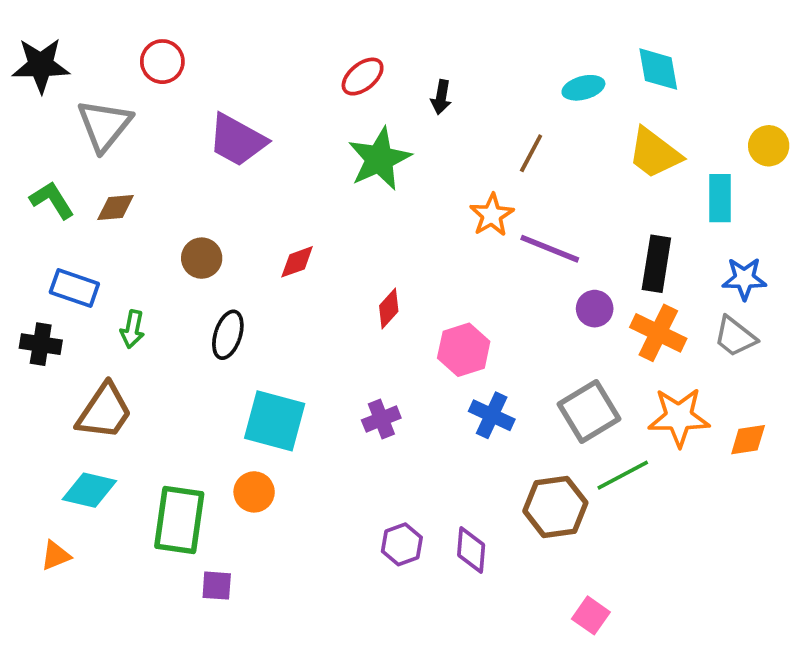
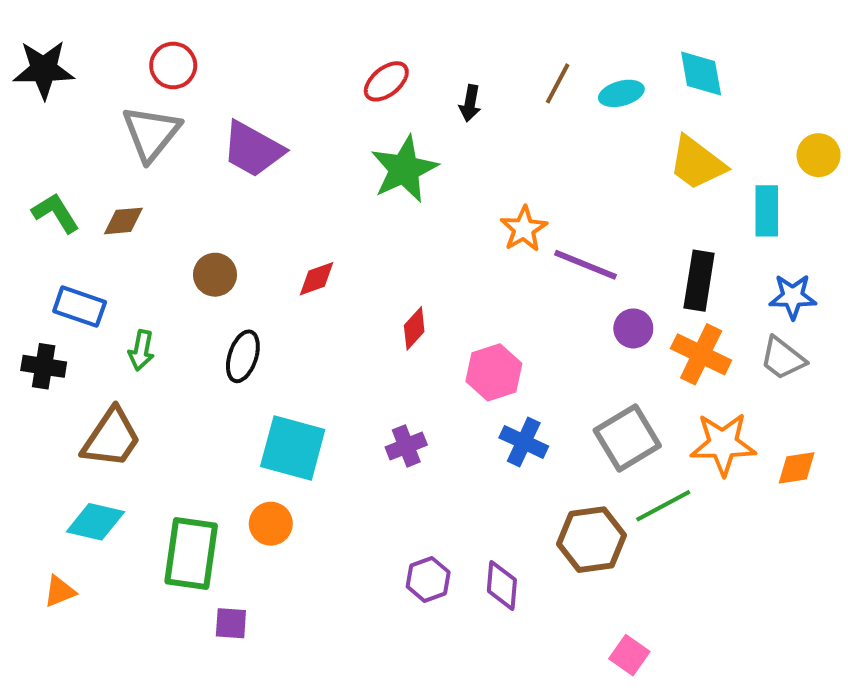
gray triangle: (104, 125) -> (151, 133), moved
brown line: (531, 153) -> (558, 83), moved

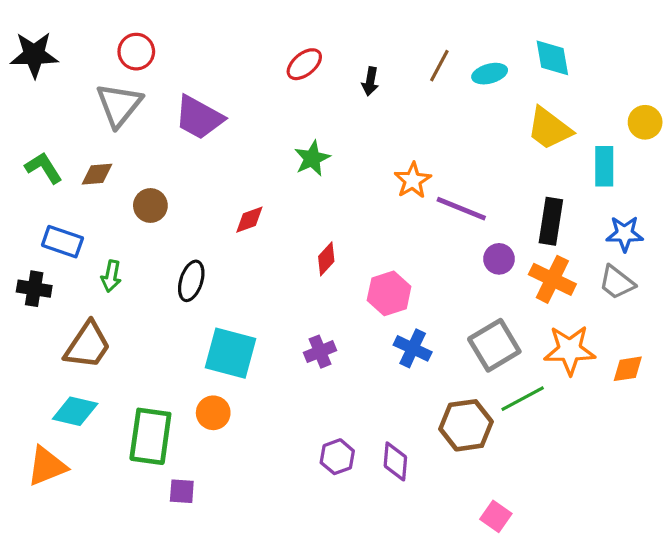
green star: (404, 169) -> (312, 158), moved, size x0.7
brown circle: (215, 275) -> (150, 205), moved
orange triangle: (60, 591) -> (47, 466), size x1.6

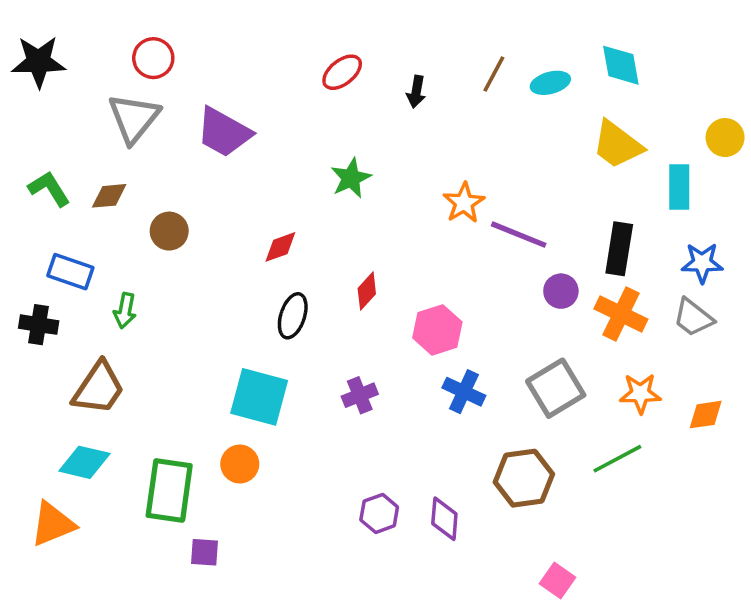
black ellipse: (191, 281) -> (293, 316), moved
orange star: (570, 350) -> (640, 393), size x0.7
green line: (523, 399) -> (617, 459), moved

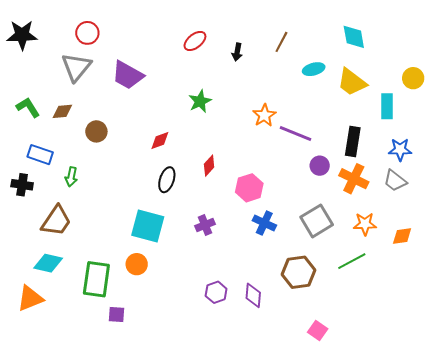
cyan ellipse: (550, 83) -> (314, 69), moved

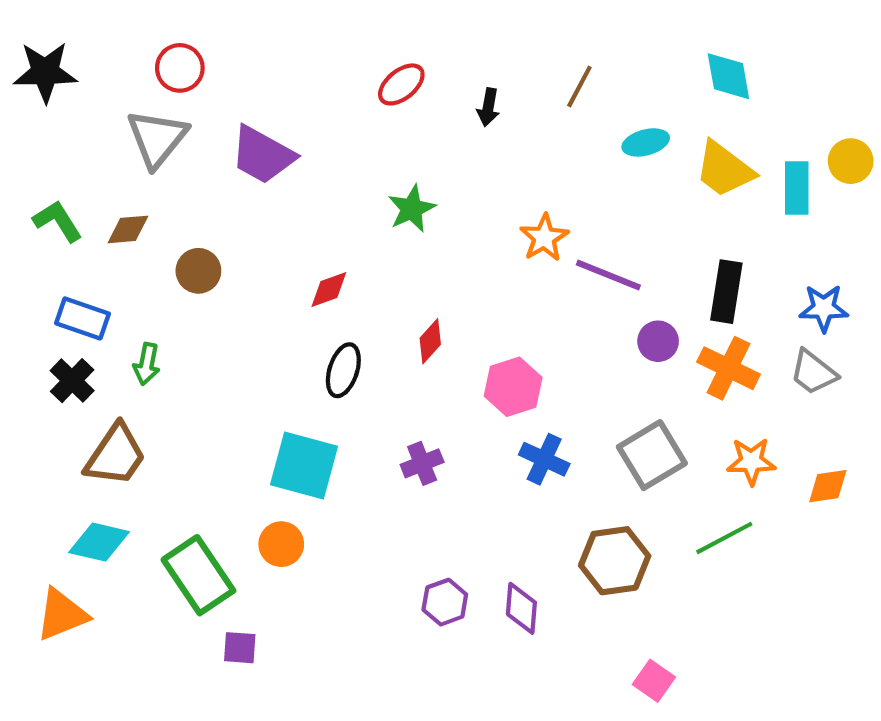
cyan rectangle: (387, 106) -> (797, 188), moved
black cross: (22, 185) -> (72, 381), moved, turned 35
green rectangle: (96, 279) -> (198, 575), turned -42

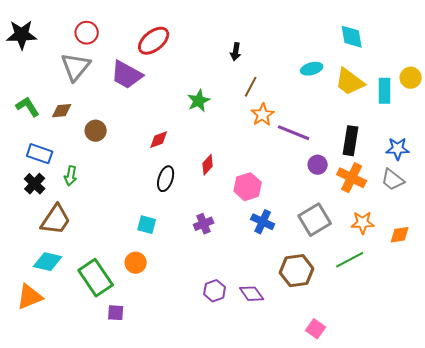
red ellipse: (401, 84) -> (154, 41), moved, size x1.4
brown line: (579, 87) -> (251, 87), moved
cyan square: (304, 465) -> (147, 225), size x0.6
purple diamond: (521, 608) -> (252, 294), turned -40

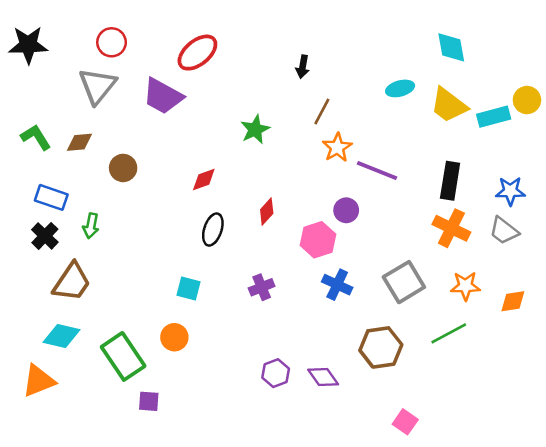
cyan rectangle: (385, 91) -> (494, 117), turned 75
purple circle: (318, 165) -> (346, 210), moved

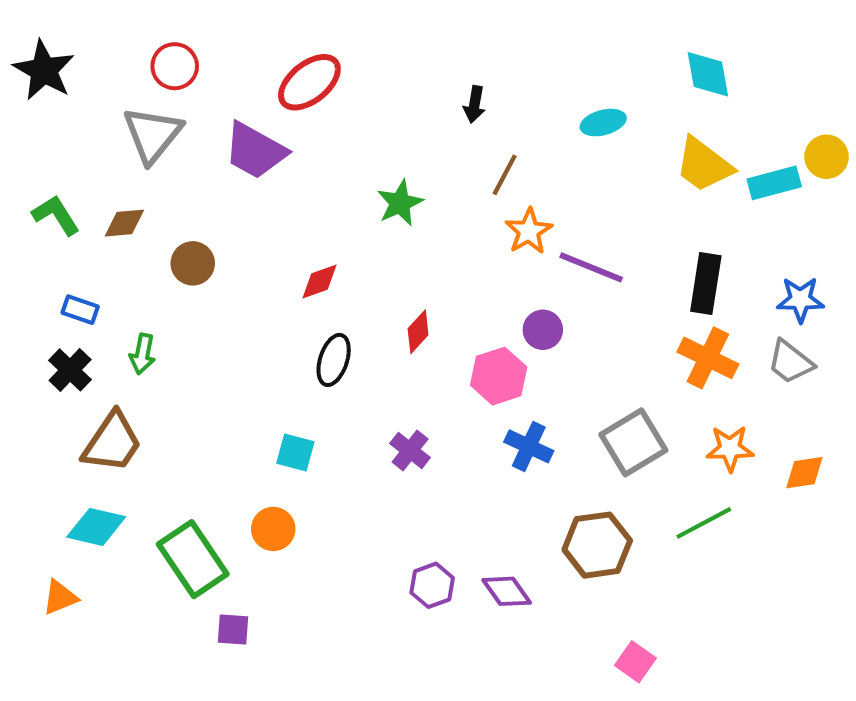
black star: (28, 45) -> (44, 70), turned 30
cyan ellipse: (400, 88) -> (603, 123), moved
blue rectangle: (51, 197) -> (80, 310), size x0.7
purple cross: (262, 287) -> (410, 450), turned -30
orange triangle: (38, 381) -> (60, 597), size x0.7

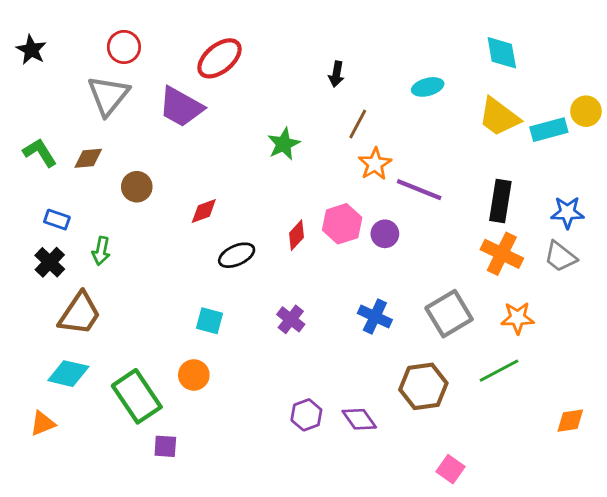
black star: (44, 70) -> (31, 50), size x0.7
red diamond: (320, 281) -> (204, 211), moved
black ellipse: (334, 360) -> (237, 255), turned 48
pink hexagon: (499, 376) -> (342, 224), moved
orange diamond: (804, 473) -> (570, 421), moved

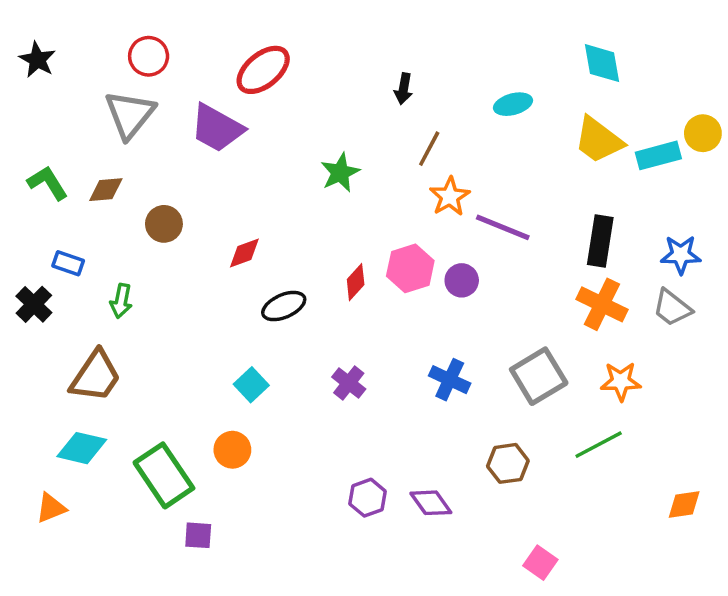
black cross: (50, 262) -> (34, 304), moved
cyan square: (209, 321) -> (251, 385), turned 32
brown hexagon: (423, 386) -> (508, 463), size x0.7

